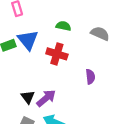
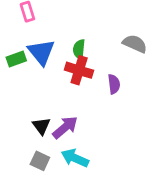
green semicircle: (63, 26) -> (79, 49), moved, turned -96
purple semicircle: (90, 77) -> (114, 84), moved

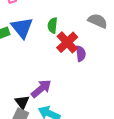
red cross: (79, 70) -> (67, 42), moved, turned 30
black triangle: (41, 126) -> (22, 102), moved

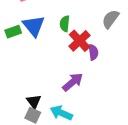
gray semicircle: (98, 21) -> (110, 19), turned -78
purple arrow: (41, 89) -> (73, 82), moved

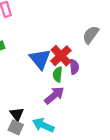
green semicircle: (65, 24) -> (58, 74), moved
blue triangle: (34, 26) -> (40, 59), moved

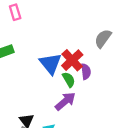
green semicircle: (58, 74) -> (69, 80), turned 144

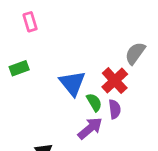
red cross: (72, 60) -> (115, 81), moved
purple semicircle: (86, 72) -> (115, 109), moved

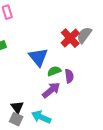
red cross: (115, 81) -> (70, 38), moved
green semicircle: (94, 102) -> (54, 71), turned -80

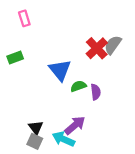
purple arrow: (51, 90) -> (75, 125), moved

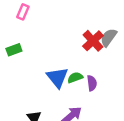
pink rectangle: (24, 18) -> (23, 12), turned 40
blue triangle: (60, 70) -> (57, 78), moved

